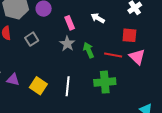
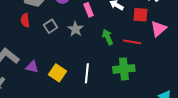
red square: (129, 35) -> (140, 15), moved
gray star: (67, 44) -> (75, 29), moved
pink triangle: (137, 57) -> (158, 29), moved, turned 36

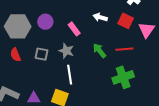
red square: (140, 15) -> (126, 21), turned 35
gray square: (51, 26) -> (42, 54), turned -32
white line: (87, 73) -> (70, 75), moved

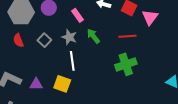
green arrow: (99, 51) -> (93, 36), moved
gray square: (42, 54) -> (44, 40), turned 32

